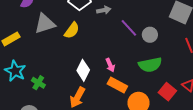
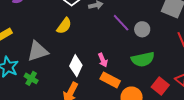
gray triangle: (45, 24) -> (38, 51), moved

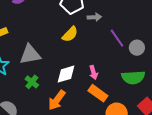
yellow semicircle: (64, 26) -> (70, 34), moved
white diamond: (76, 66) -> (66, 74), turned 40
green cross: (31, 78) -> (32, 82), moved

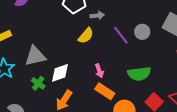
yellow semicircle: (70, 34) -> (86, 36), moved
gray circle: (137, 48) -> (142, 32), moved
white diamond: (66, 74) -> (60, 73), moved

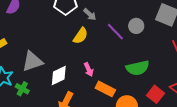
gray arrow: (97, 15) -> (90, 14), turned 56
pink arrow: (99, 71) -> (89, 70), moved
green cross: (38, 83) -> (22, 89), moved

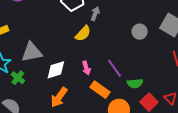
gray arrow: (90, 14) -> (95, 14), turned -120
purple line: (115, 32) -> (114, 68), moved
green semicircle: (138, 68) -> (135, 83), moved, size x0.7

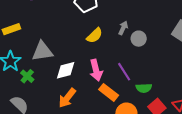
gray arrow: (95, 14) -> (123, 28), moved
gray circle: (140, 32) -> (139, 39), moved
pink arrow: (86, 68) -> (96, 70), size x1.5

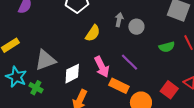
green semicircle: (144, 88) -> (167, 47), moved

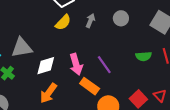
gray arrow: (119, 20) -> (90, 21), moved
gray circle: (136, 27) -> (121, 18), moved
yellow semicircle: (93, 33) -> (63, 22), moved

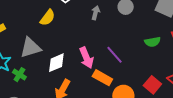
yellow semicircle: (63, 22) -> (48, 18), moved

